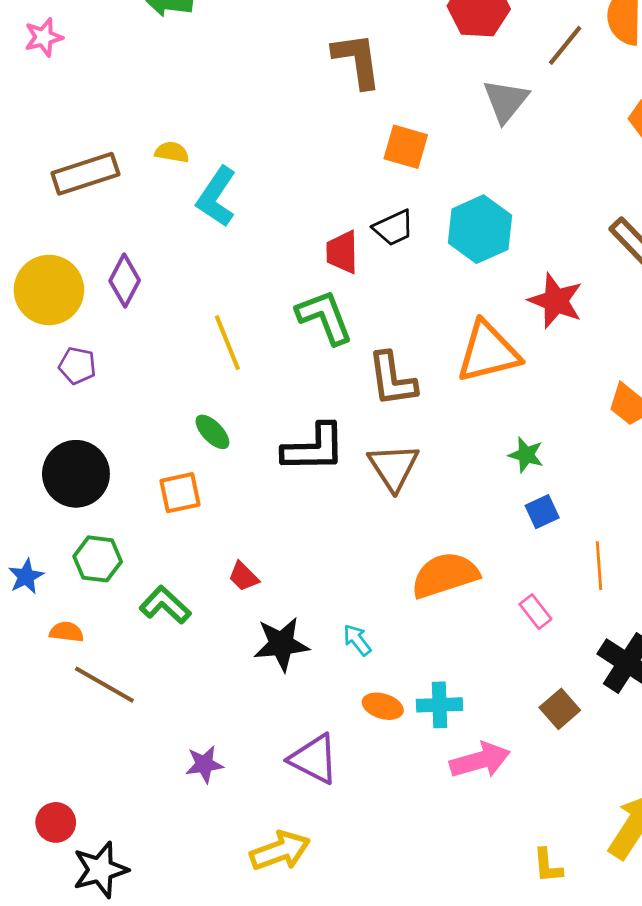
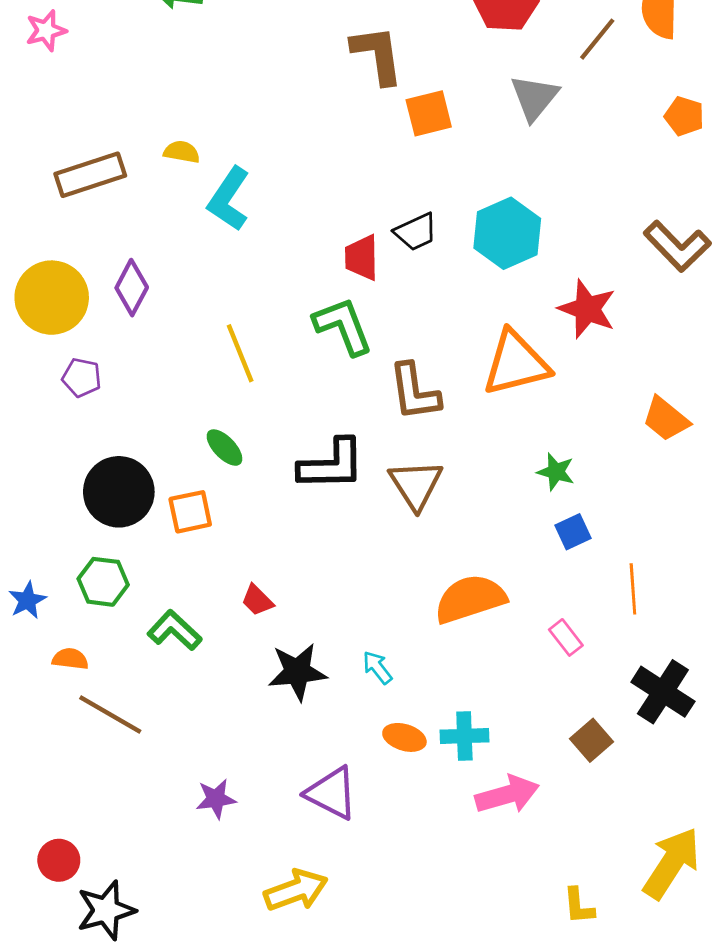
orange square: (406, 147) -> (429, 113), moved, turned -30
black circle: (76, 474) -> (119, 492), moved

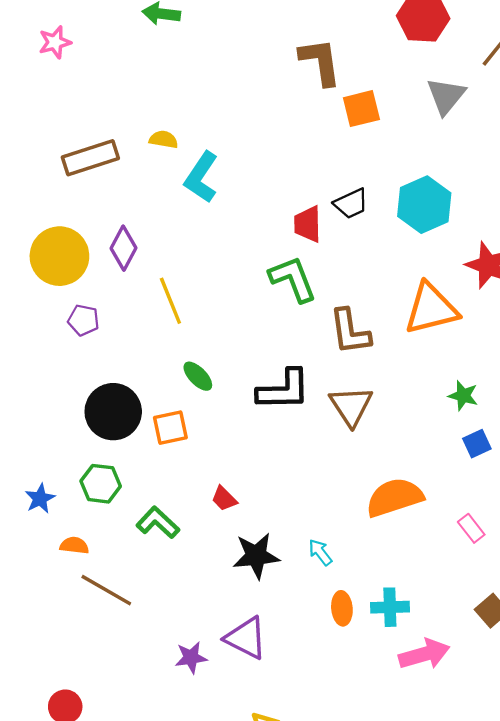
yellow line: (240, 353) -> (170, 301), moved
orange ellipse: (404, 737) -> (342, 608), turned 68
purple triangle: (332, 793) -> (246, 638), moved

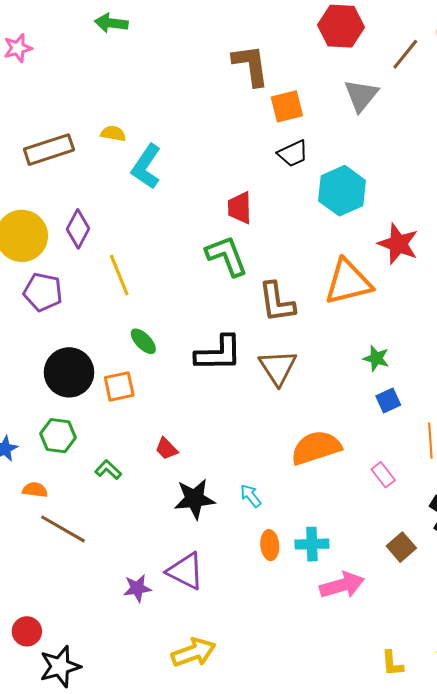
black trapezoid: (351, 204) -> (293, 154), moved
purple pentagon: (83, 320) -> (43, 292), size x1.4
green L-shape: (158, 523) -> (108, 470), size x0.7

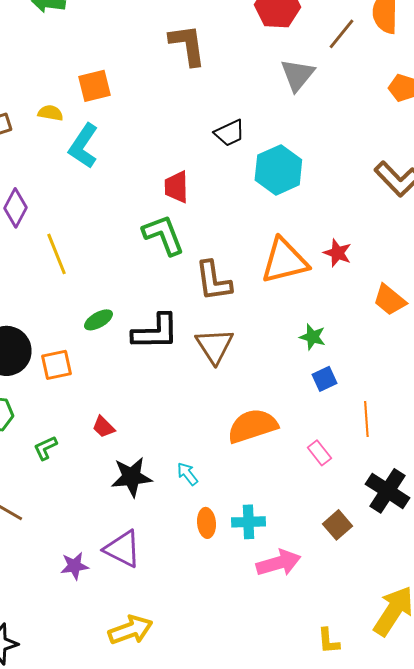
orange square: (287, 106) -> (94, 86), moved
red star: (398, 244) -> (337, 253), moved, size x0.7
green ellipse: (143, 341) -> (98, 320), moved, turned -76
green L-shape: (108, 470) -> (45, 448), turned -68

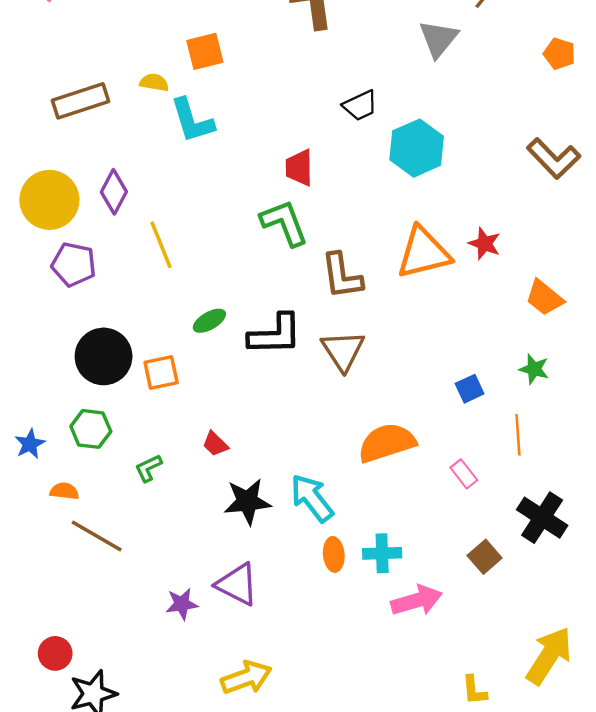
cyan L-shape: (83, 146) -> (192, 120), turned -51
green star: (312, 337) -> (534, 369), moved
cyan arrow: (187, 474) -> (312, 498), size x1.8

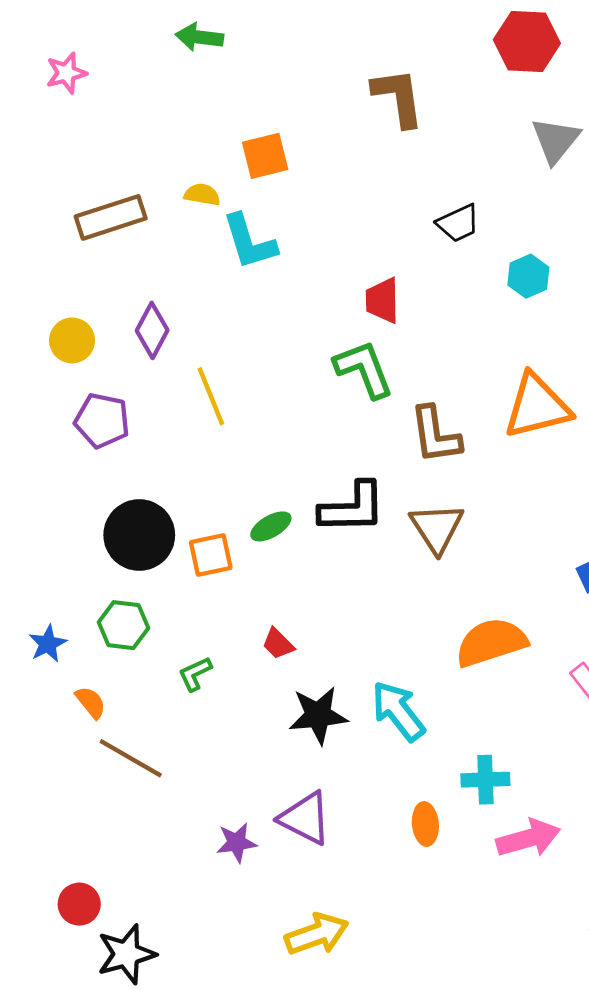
cyan hexagon: (417, 148) -> (528, 276), size x0.6
yellow circle: (49, 200) -> (72, 340), size x0.6
green ellipse: (209, 321) -> (271, 526), moved
orange semicircle: (64, 491) -> (91, 702), turned 44
orange ellipse: (334, 554) -> (425, 824), moved

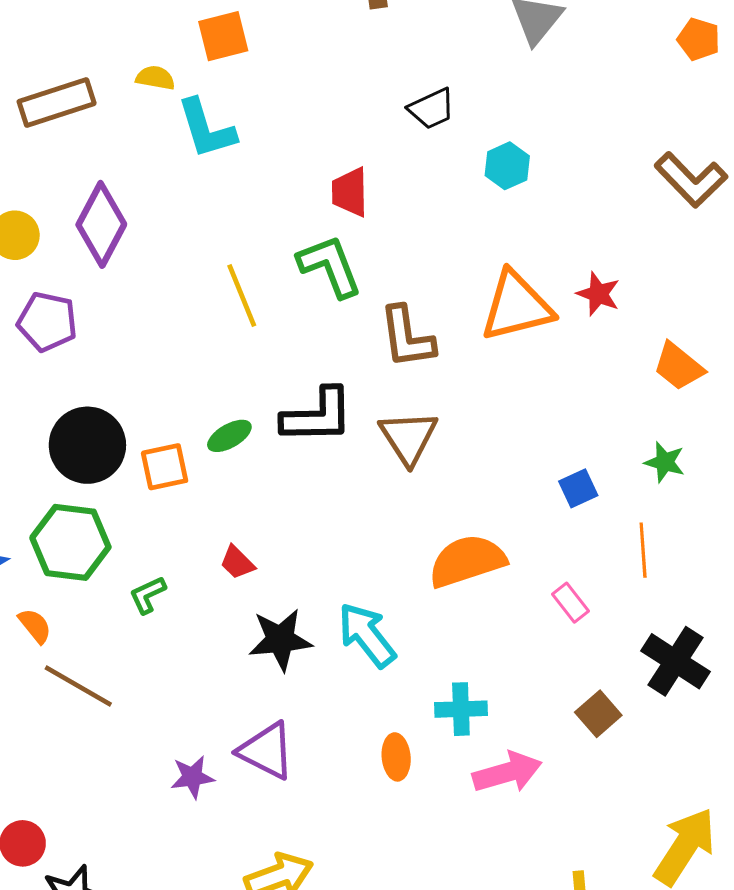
purple diamond: (152, 330) -> (101, 224), size x1.4
yellow line: (211, 396) -> (242, 295), moved
green hexagon: (124, 625) -> (70, 542), size x1.4

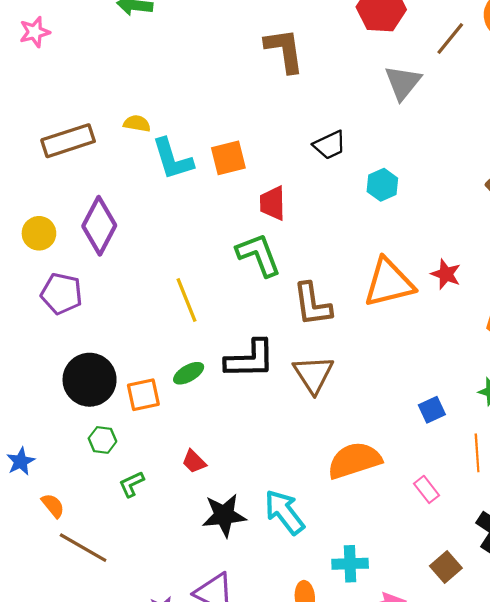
orange square: (223, 36) -> (228, 158), moved
yellow line: (242, 295) -> (186, 300), moved
green hexagon: (70, 542) -> (102, 440), moved, size x0.5

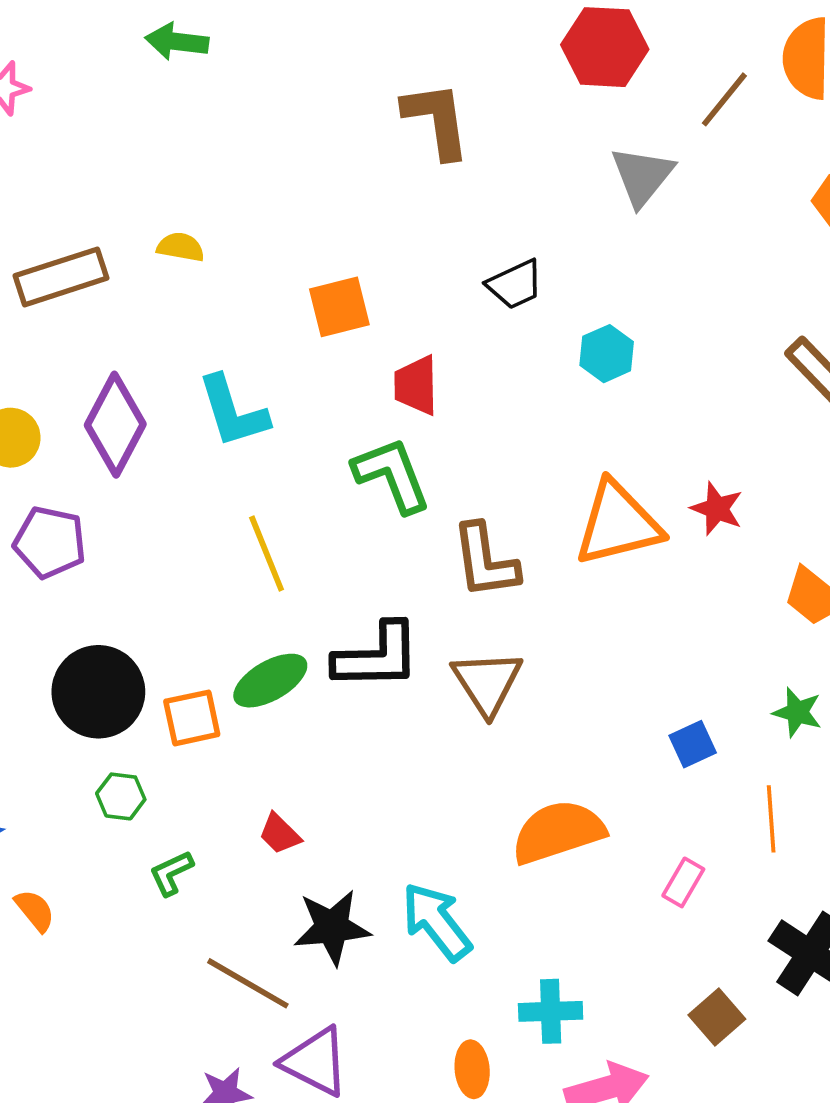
cyan L-shape: (172, 159) -> (233, 411), moved
green ellipse: (189, 373) -> (270, 681), size x1.4
pink rectangle: (426, 489) -> (683, 882), turned 68
brown line: (83, 548) -> (248, 983), moved

